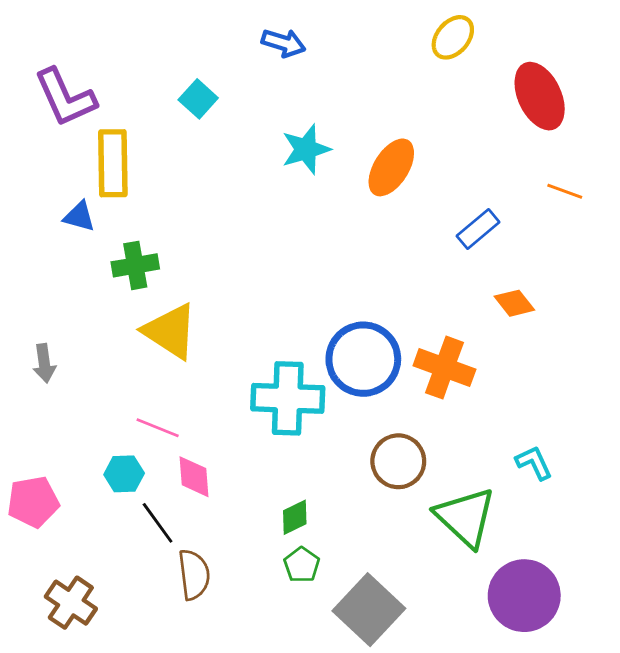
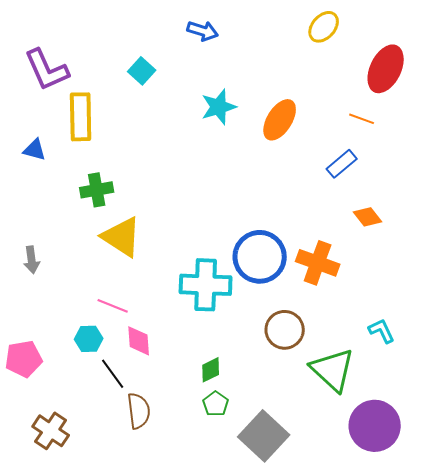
red ellipse: (540, 96) -> (386, 69), turned 51
orange line: (565, 191) -> (362, 119), moved
blue triangle: (79, 216) -> (35, 150), moved

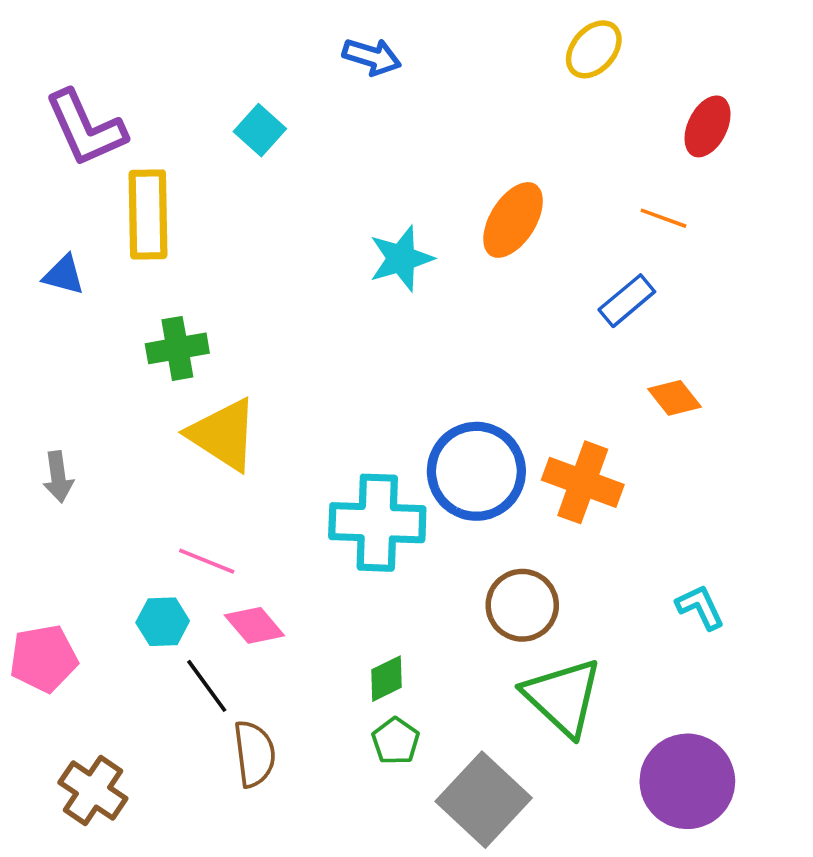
red ellipse: (386, 69) -> (708, 126), size x0.7
cyan star: (219, 107) -> (401, 258), moved
pink diamond: (139, 341) -> (254, 625), turned -36
green triangle: (333, 370) -> (563, 697), moved

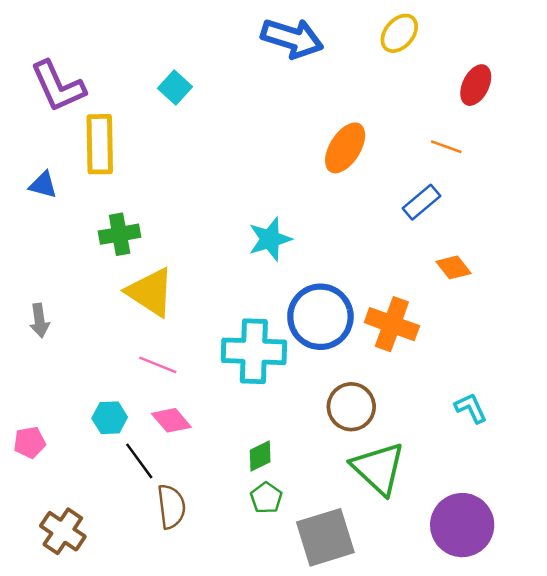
blue arrow: (372, 57) -> (292, 38), moved, size x1.6
cyan star: (401, 258) -> (270, 239), moved
pink line: (207, 561) -> (158, 365), moved
pink pentagon: (43, 658) -> (30, 442), size x0.7
gray square: (484, 800) -> (325, 537), turned 30

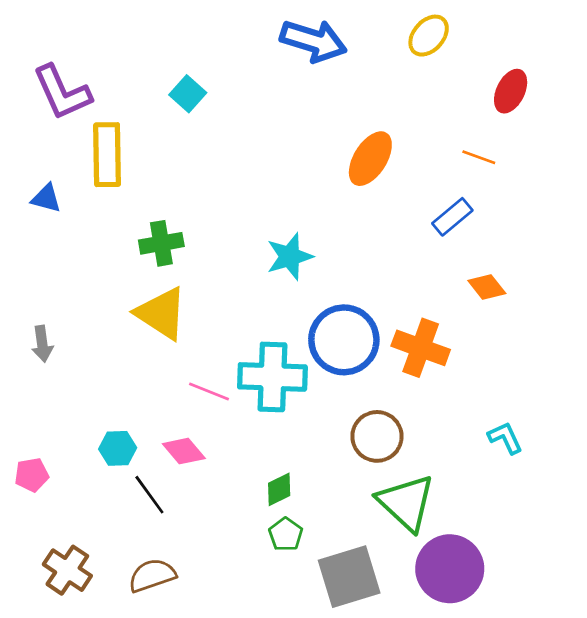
green cross: (120, 234) -> (161, 243), moved
pink line: (158, 365) -> (209, 391), moved
brown semicircle: (171, 507) -> (152, 575), moved, turned -102
purple circle: (462, 525) -> (450, 569), moved

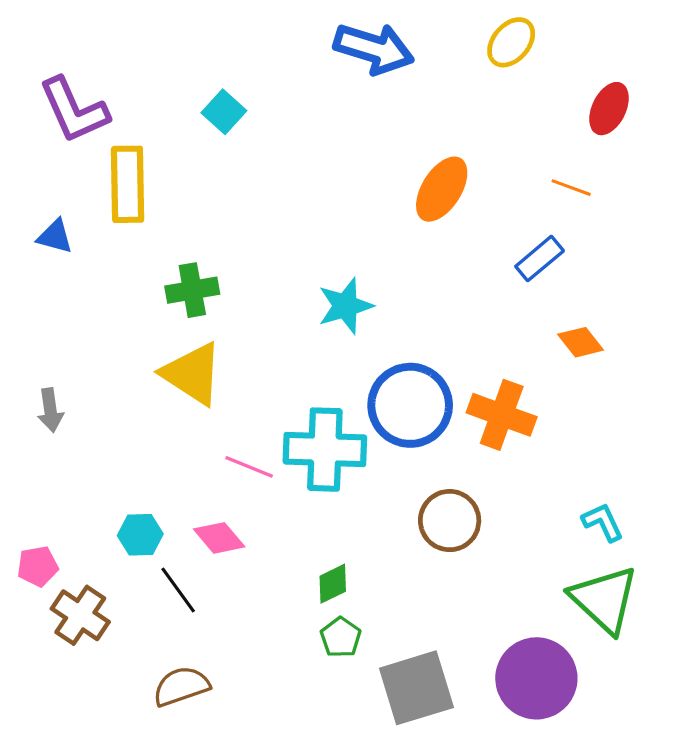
green triangle: (406, 503) -> (604, 599), moved
brown cross: (67, 570) -> (80, 615), moved

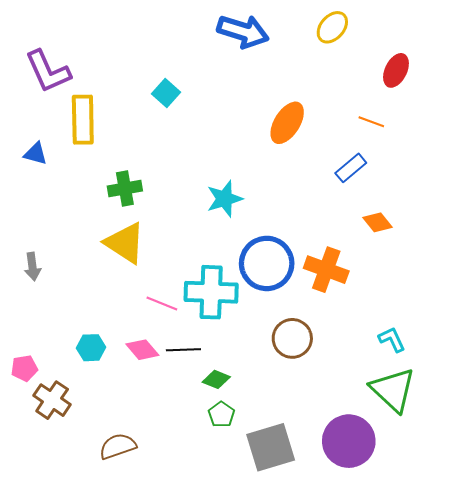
cyan square: (224, 112) -> (166, 93), moved
green diamond: (333, 584) -> (216, 379), turned 48
black line: (178, 590) -> (183, 350), moved, turned -56

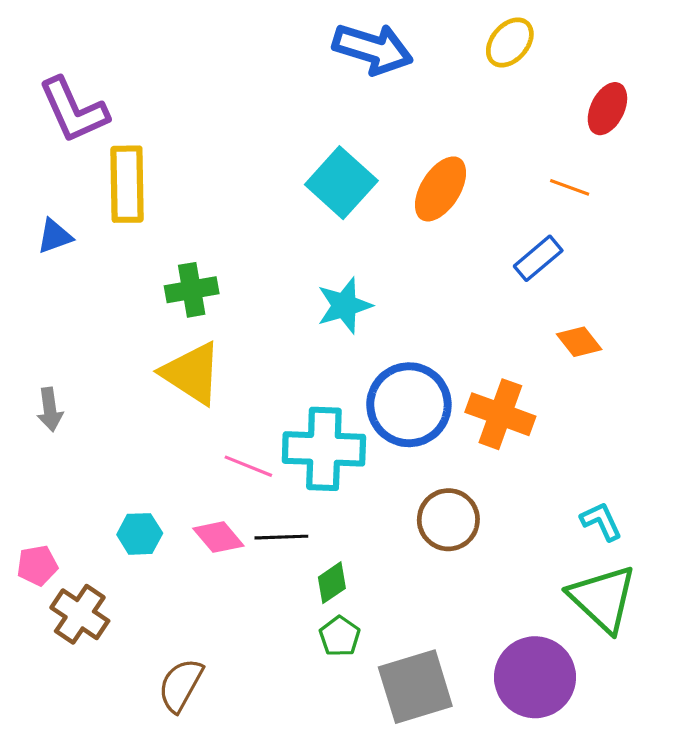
cyan square: (166, 93) -> (341, 183), moved, size x1.6
blue triangle: (36, 154) -> (55, 236), turned -35
green diamond: (216, 379) -> (332, 583), turned -56
brown semicircle: (118, 446) -> (181, 685), turned -42

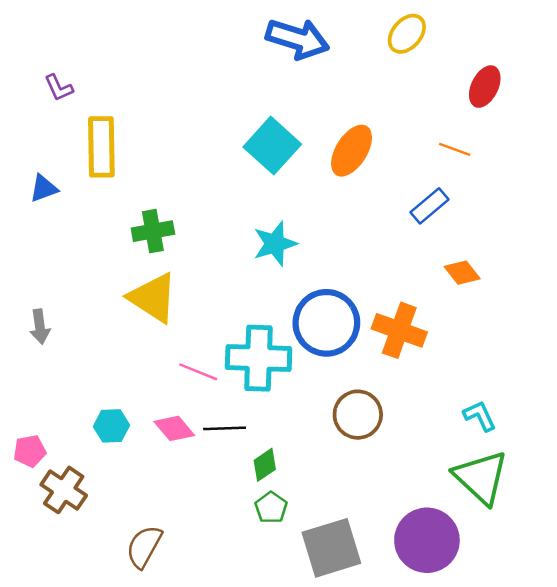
purple L-shape: (73, 110) -> (59, 88), size x0.5

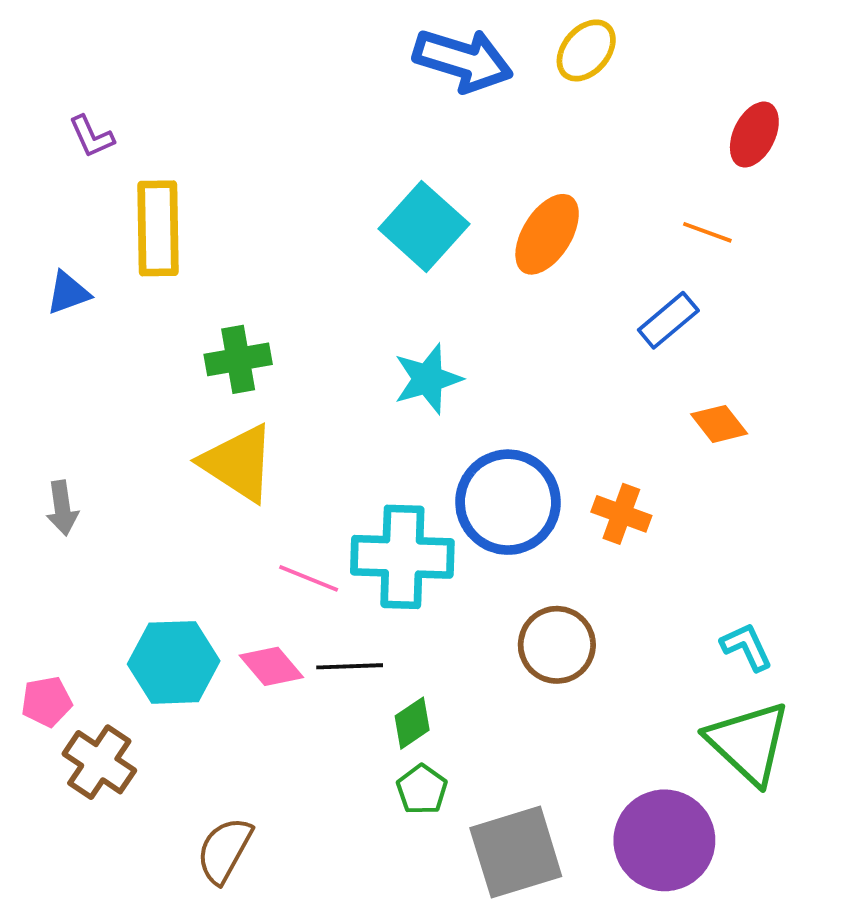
yellow ellipse: (407, 34) -> (586, 50), moved
orange cross: (399, 330) -> (621, 514), size x0.7
cyan hexagon: (111, 426) -> (174, 662), size x1.6

